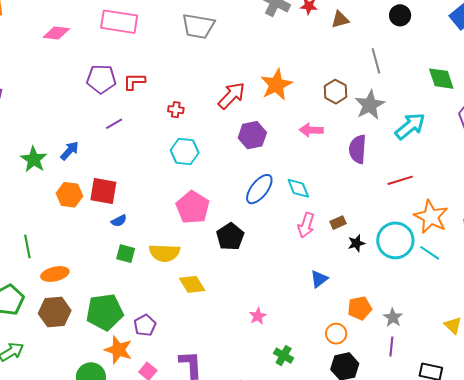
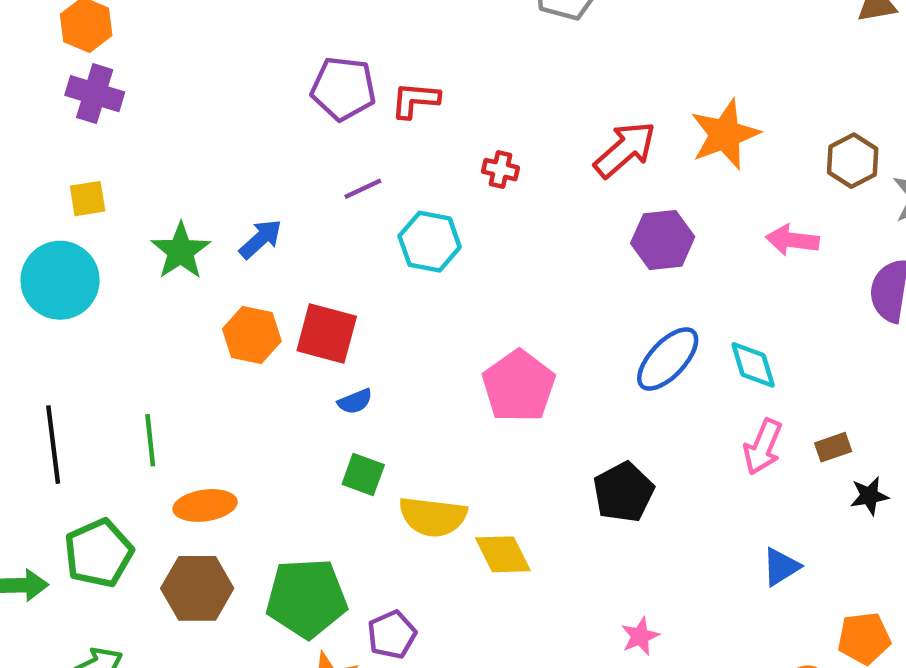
cyan hexagon: (185, 151) -> (430, 242), moved
black pentagon: (230, 237) -> (623, 492), moved
yellow semicircle: (165, 253) -> (433, 517), moved

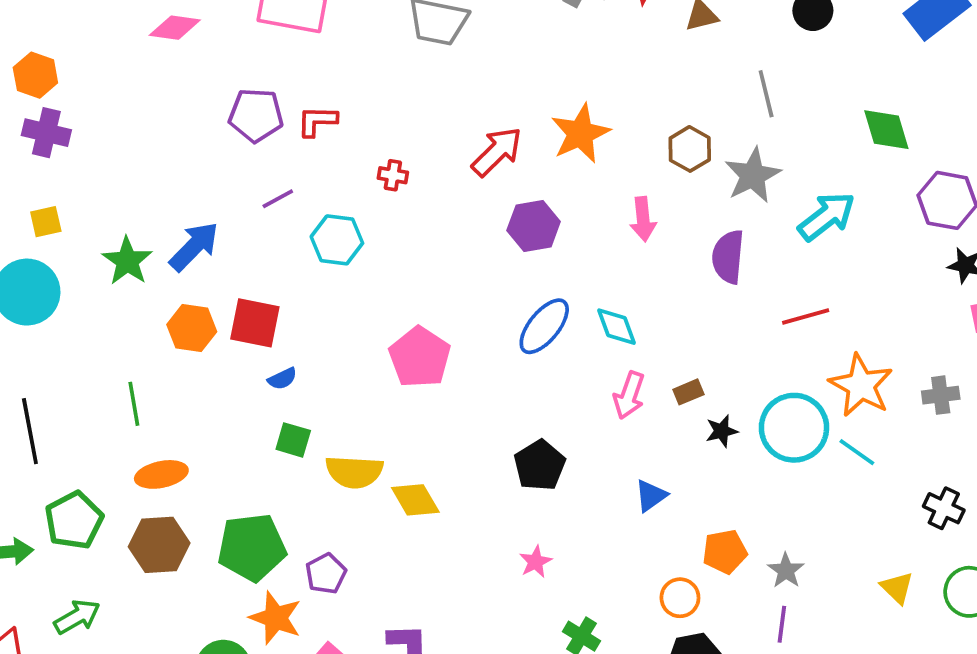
blue arrow: (261, 239) -> (194, 247), size x1.4
pink arrow: (792, 240) -> (643, 219), turned -99
green line: (150, 440) -> (134, 404), moved
black pentagon: (623, 492) -> (540, 465), moved

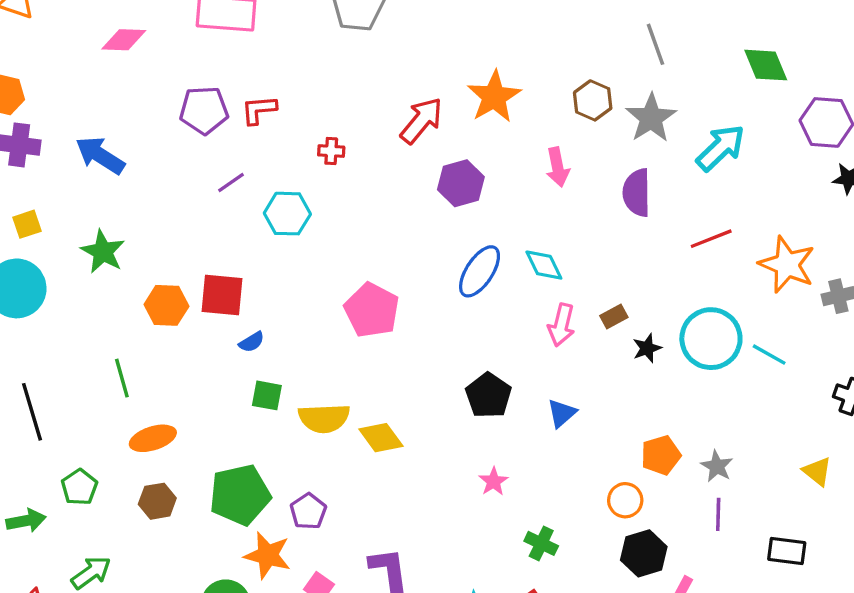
blue arrow: (194, 247) -> (100, 155), moved, turned -96
orange star: (861, 385) -> (787, 265), moved
blue triangle: (651, 496) -> (562, 413), moved
green pentagon: (74, 520) -> (79, 487), size x0.7
brown hexagon: (159, 545) -> (157, 501), size x0.7

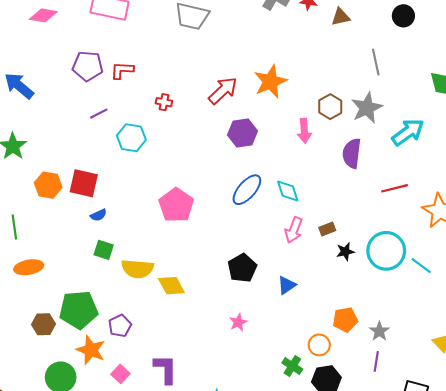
brown hexagon: (593, 100) -> (330, 107), moved
brown hexagon: (157, 501) -> (44, 324), moved
green cross: (541, 543) -> (292, 366), moved

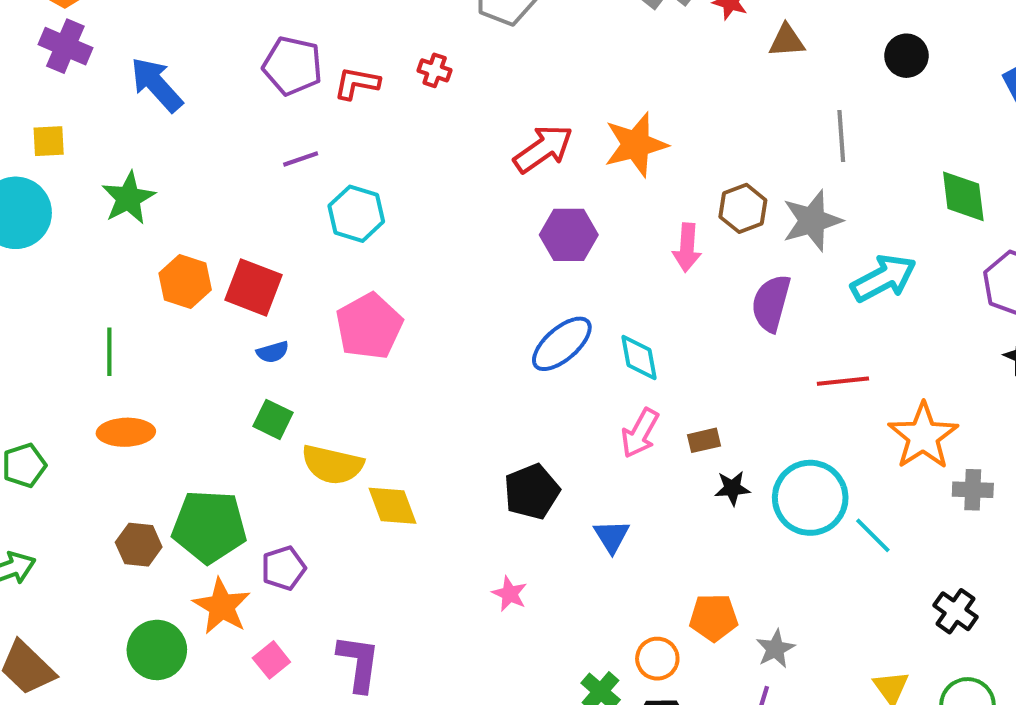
red cross: (164, 102) -> (435, 70), moved
pink pentagon: (176, 205) -> (369, 326), moved
blue triangle: (287, 285) -> (612, 536), turned -36
pink star: (238, 322) -> (510, 594), turned -30

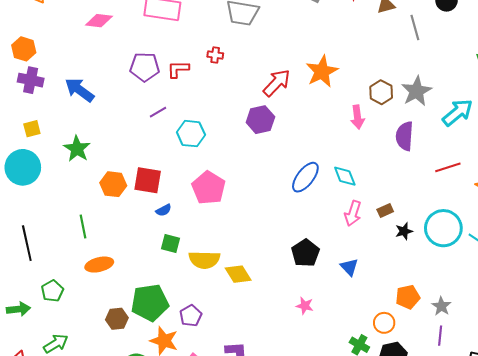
gray line: (841, 136) -> (415, 28), moved
purple hexagon: (569, 235) -> (260, 120), moved

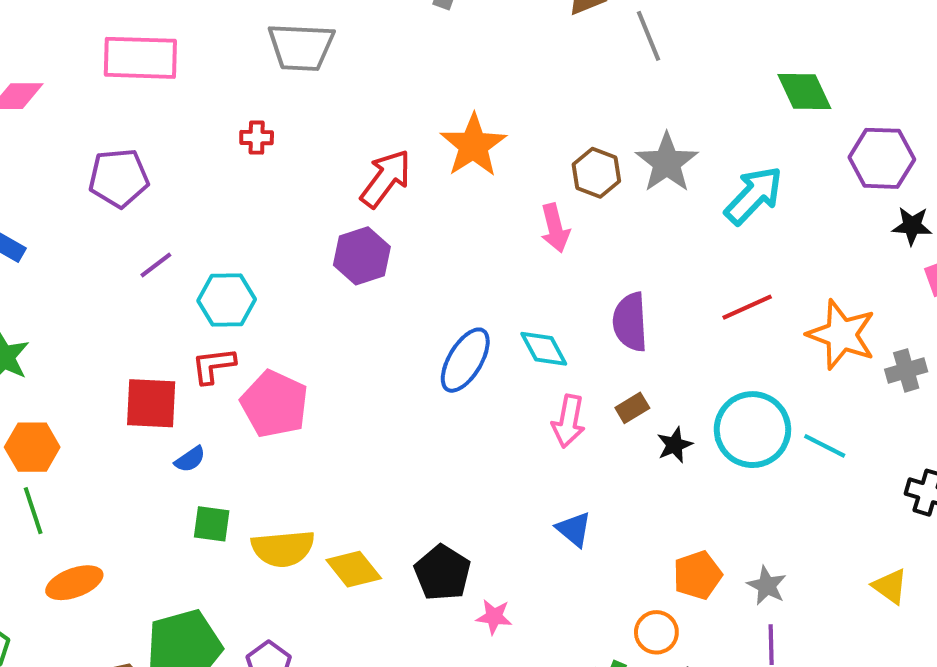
red L-shape: (178, 69) -> (213, 366), moved
purple semicircle: (405, 136) -> (630, 322), moved
orange hexagon: (113, 184) -> (32, 447), moved
black pentagon: (305, 253) -> (443, 573), moved

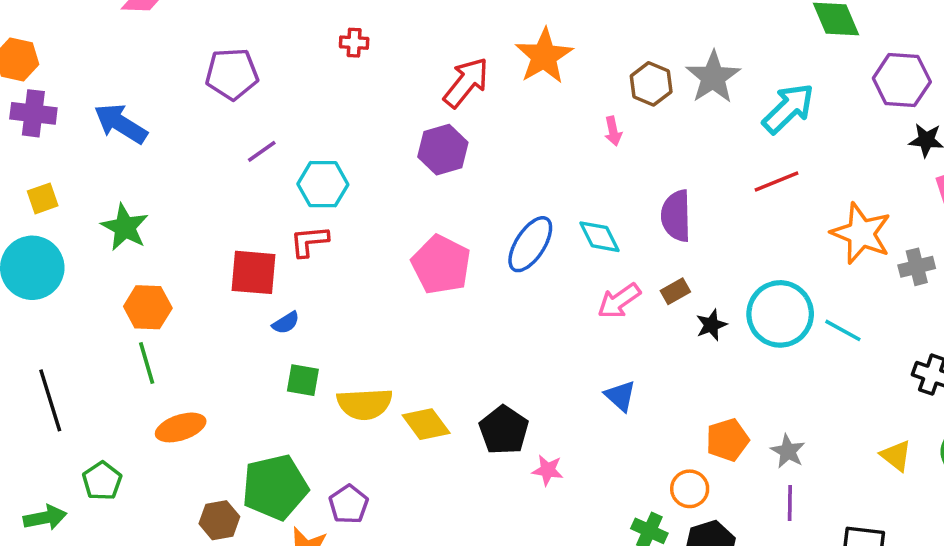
pink arrow: (555, 228) -> (613, 131), size x0.7
red line: (747, 307) -> (776, 182), moved
pink pentagon: (274, 404) -> (441, 265), moved
pink arrow: (569, 421) -> (619, 301), turned 42

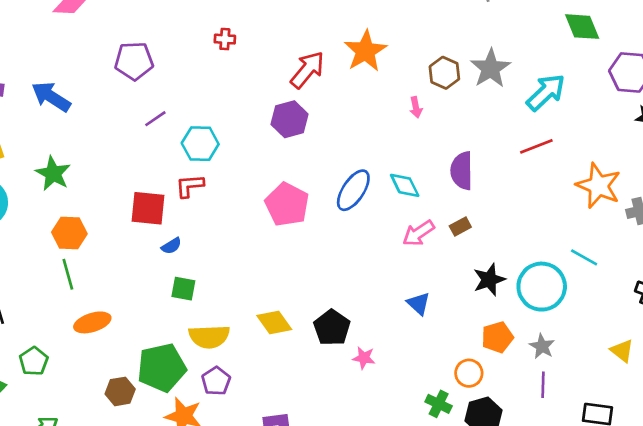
cyan circle: (780, 314) -> (542, 287), moved
black star: (711, 325) -> (489, 280), moved, size x1.4
yellow semicircle: (365, 404) -> (209, 337), moved

